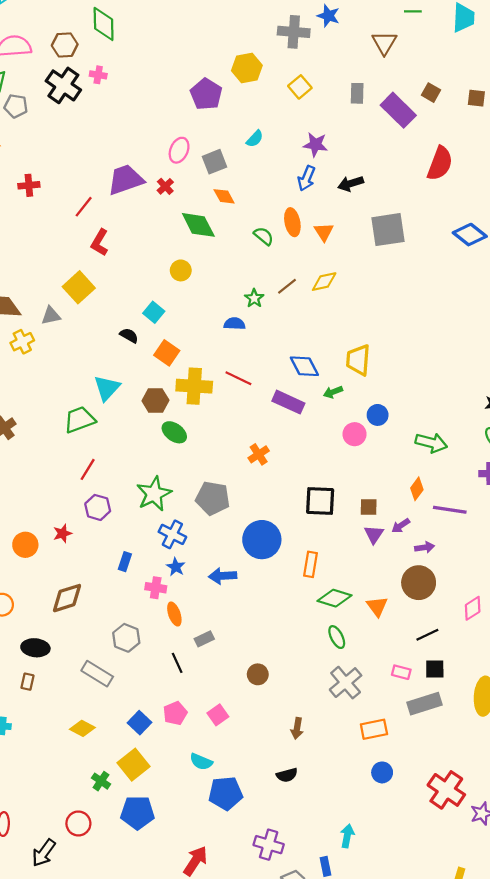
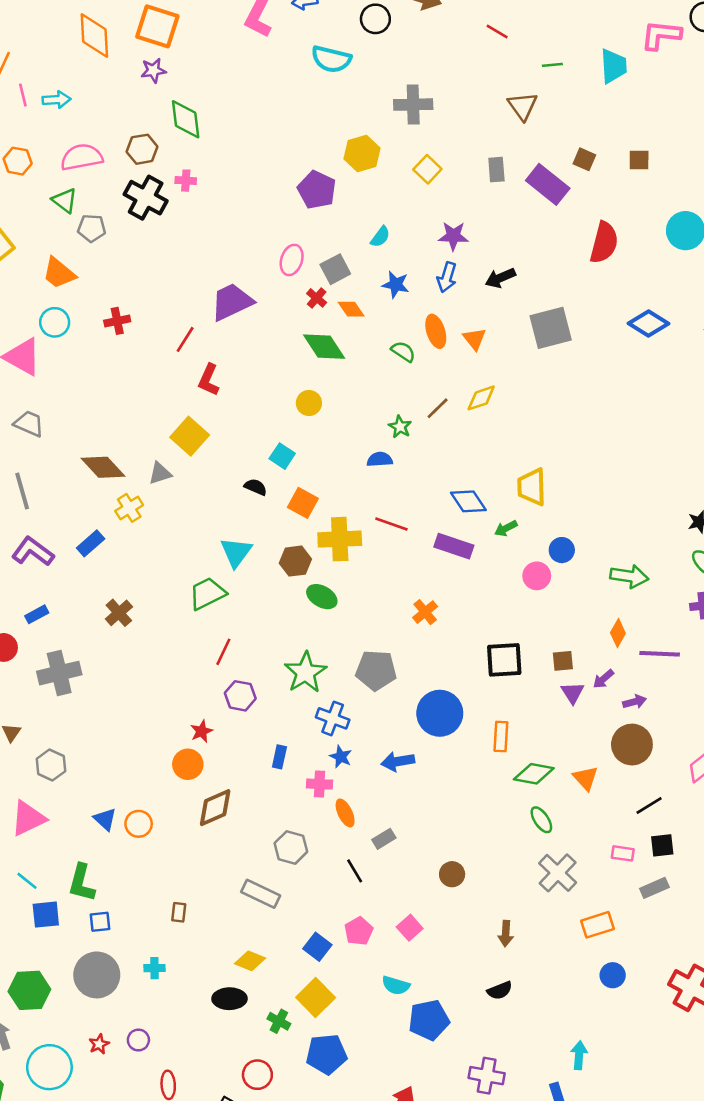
blue star: (328, 16) -> (396, 285), moved
red cross: (165, 186) -> (317, 298), moved
orange circle: (25, 545) -> (188, 764), moved
black ellipse: (35, 648) -> (230, 999), moved
gray rectangle: (425, 704) -> (654, 888), size x0.7

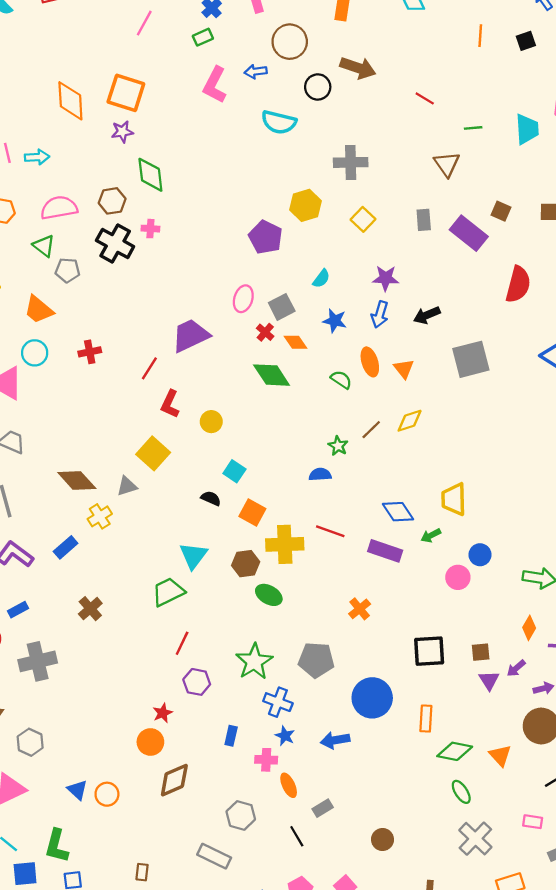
yellow circle: (309, 403) -> (211, 422), moved

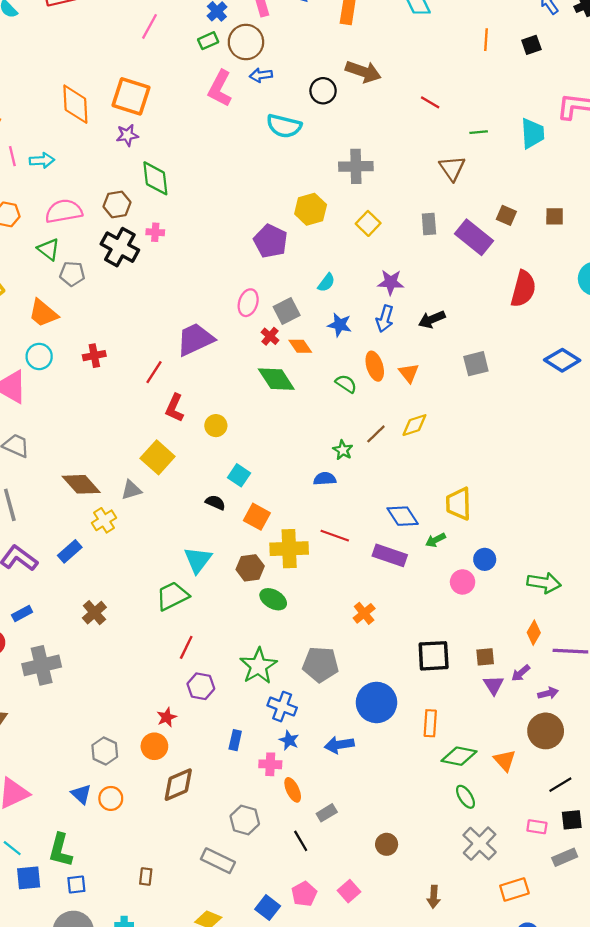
brown circle: (290, 42) -> (246, 42), moved
gray square: (471, 359) -> (476, 364), size x0.7
gray hexagon: (30, 742) -> (105, 751), moved

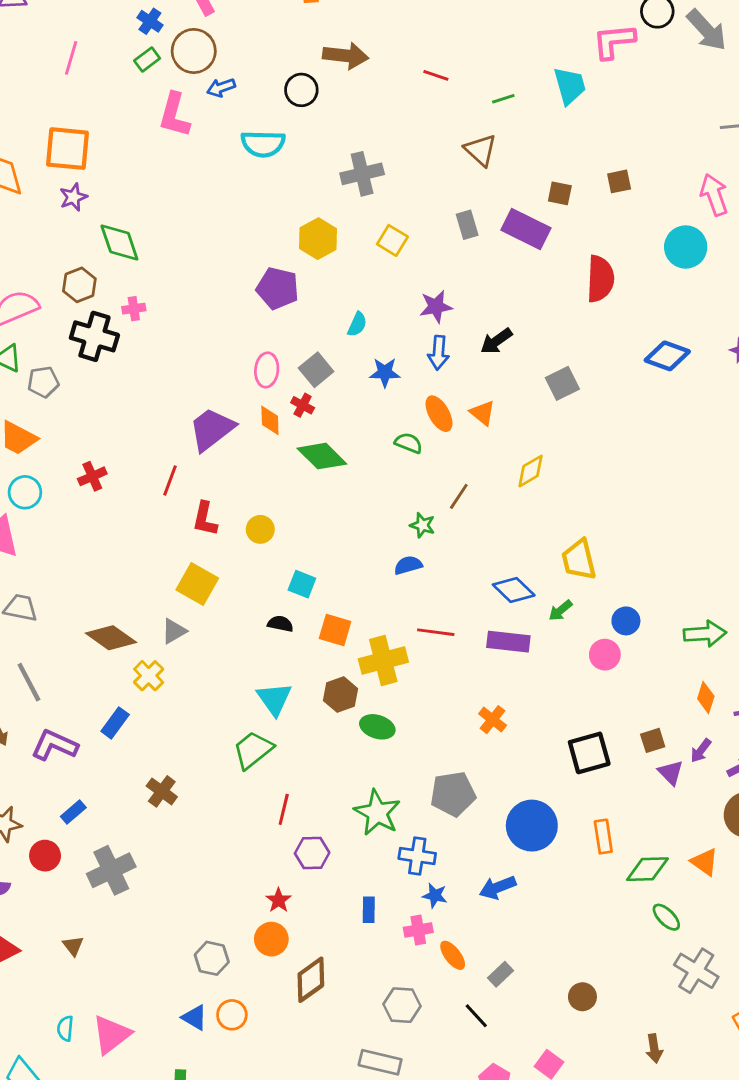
orange diamond: (300, 346) -> (270, 420), moved, turned 45
yellow diamond: (414, 425) -> (531, 471), moved

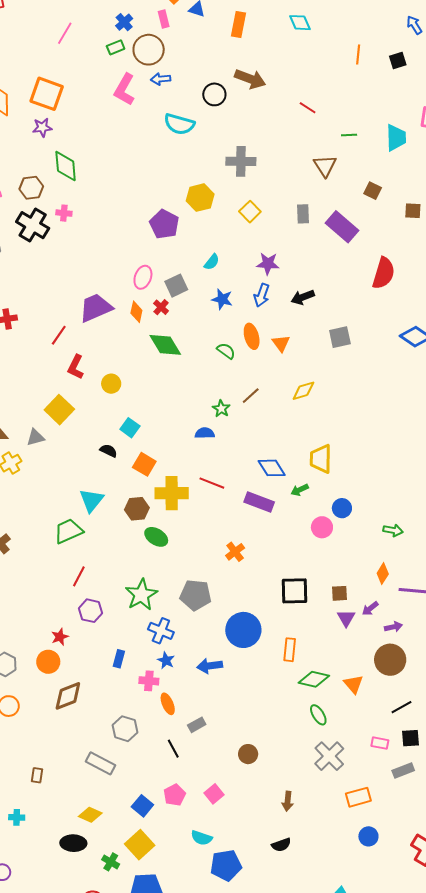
brown square: (560, 193) -> (373, 191), moved
green arrow: (705, 634) -> (393, 530), size x0.7

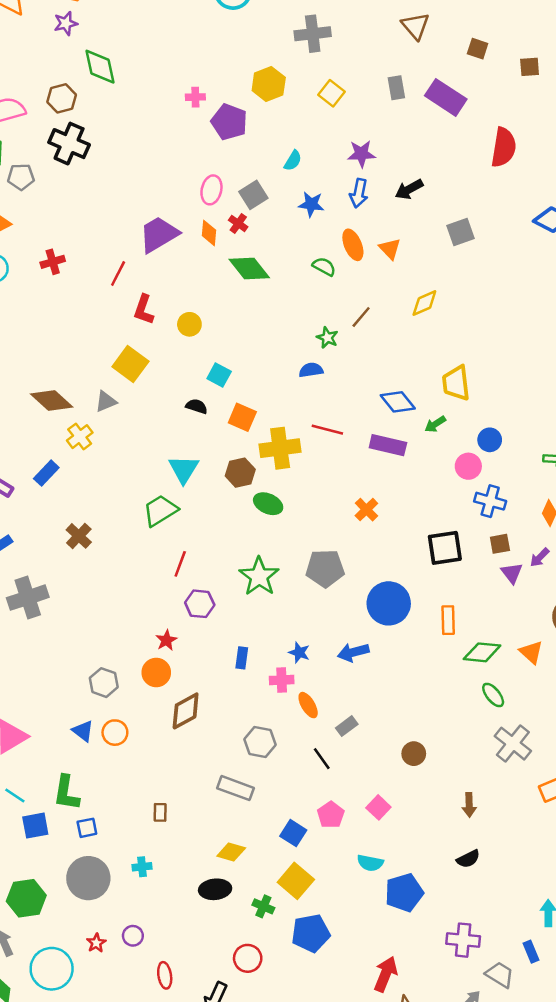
pink cross: (64, 213) -> (195, 97), moved
blue cross: (161, 631) -> (490, 501), moved

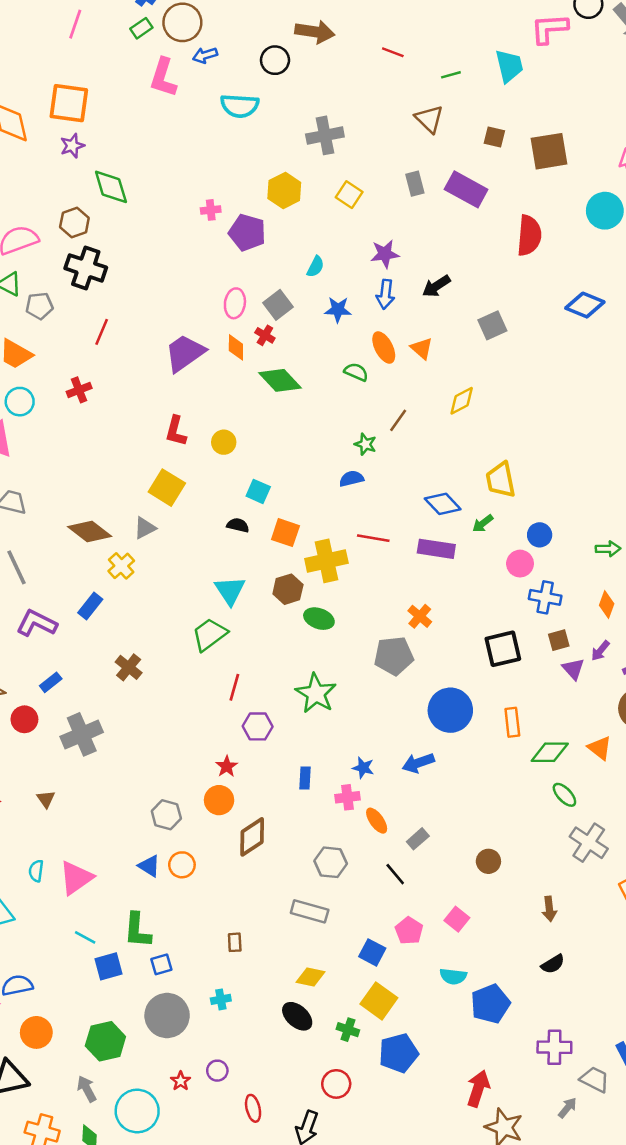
brown square: (530, 67) -> (549, 151), size x1.8
red line: (118, 273) -> (102, 332), moved
gray pentagon: (325, 568) -> (394, 656), moved
black ellipse: (215, 889) -> (297, 1016), turned 52

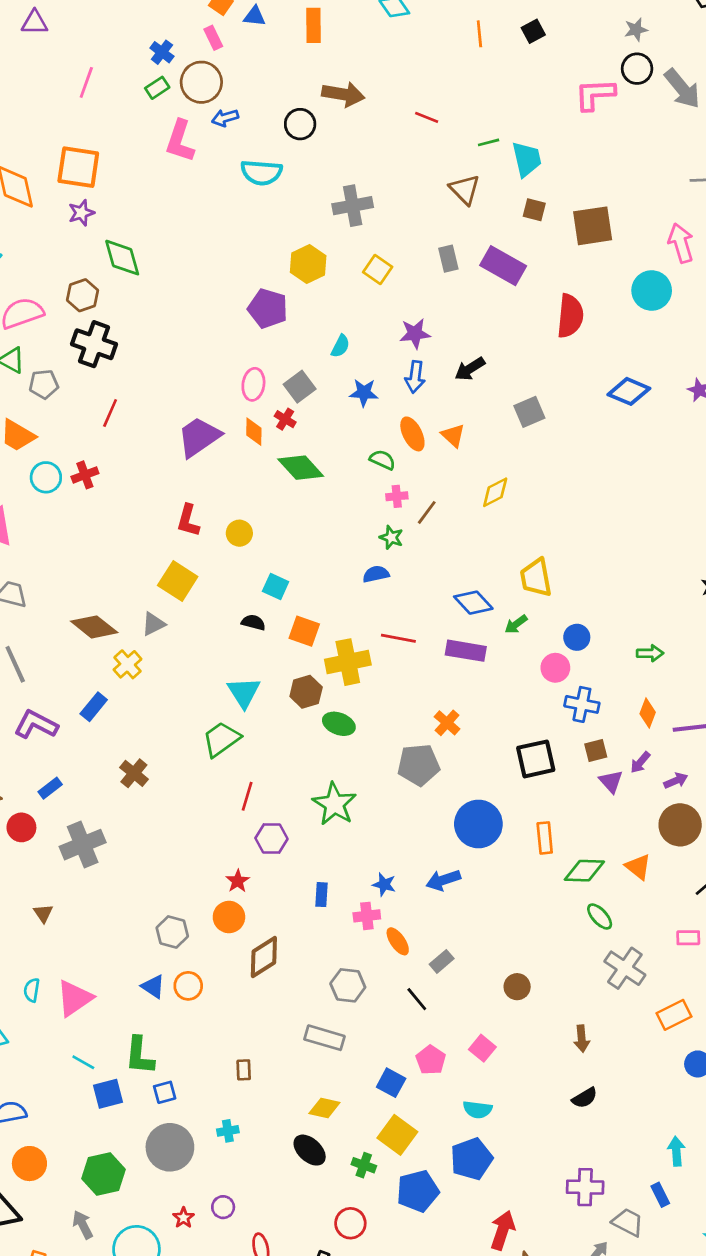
cyan trapezoid: (509, 66) -> (527, 159), moved
pink cross: (211, 210) -> (397, 496), moved
cyan circle: (20, 402) -> (46, 477), moved
blue pentagon: (490, 1004) -> (471, 1159), moved

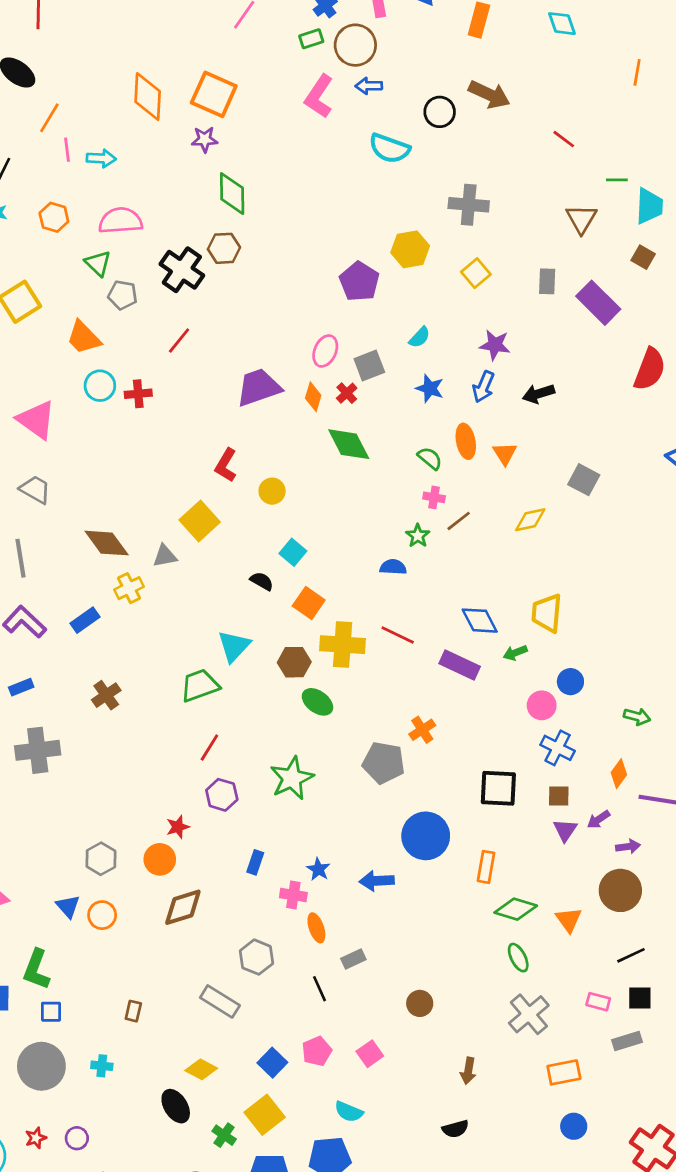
brown hexagon: (83, 295) -> (224, 248), moved
gray square: (529, 412) -> (584, 480), moved, turned 36

